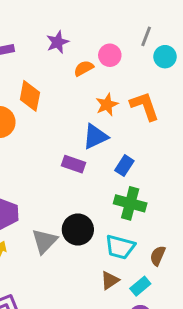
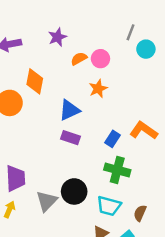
pink circle: (110, 55) -> (100, 59), moved
orange L-shape: (145, 106) -> (144, 130), moved, turned -36
blue triangle: (95, 137) -> (69, 110), moved

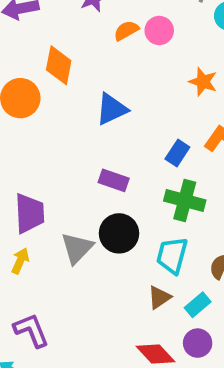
orange star: (98, 89) -> (203, 82), moved, turned -30
purple rectangle: (71, 138) -> (114, 180), moved
cyan trapezoid: (109, 206) -> (172, 255), turned 90

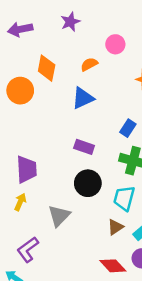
orange semicircle: (126, 31) -> (89, 64), moved
gray triangle: (77, 248) -> (59, 216), moved
purple L-shape: (31, 330) -> (28, 250), turned -104

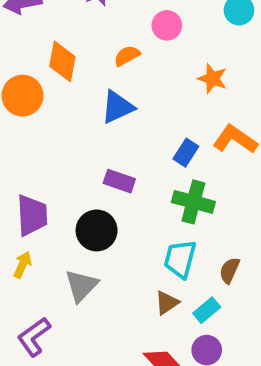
black circle: (88, 183) -> (97, 230), moved

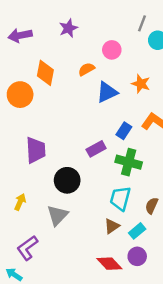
blue triangle: (117, 107) -> (107, 92), moved
purple rectangle: (119, 181) -> (96, 149), moved, turned -48
purple trapezoid: (32, 215) -> (36, 150), moved

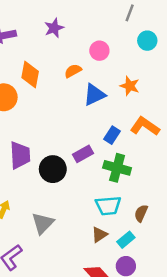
gray line: (142, 23) -> (130, 13), moved
black circle: (67, 180) -> (53, 169), moved
cyan trapezoid: (120, 198) -> (108, 206), turned -110

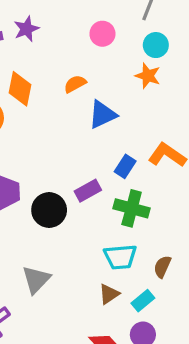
purple star: (54, 28) -> (26, 29), moved
cyan circle: (147, 41) -> (156, 45), moved
pink circle: (99, 51) -> (102, 34), moved
orange star: (130, 86) -> (148, 76), moved

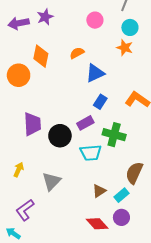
blue rectangle: (125, 166) -> (100, 102), moved
cyan trapezoid: (120, 257) -> (91, 153), moved
brown semicircle: (162, 267) -> (134, 173), size x1.5

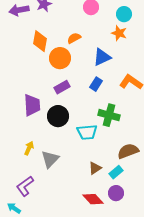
blue triangle: (95, 73) -> (102, 57), moved
orange circle: (19, 75) -> (60, 58), moved
purple rectangle: (85, 123) -> (62, 87), moved
yellow arrow: (19, 170) -> (29, 148), moved
brown semicircle: (134, 173) -> (128, 151), turned 45

